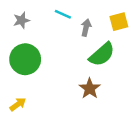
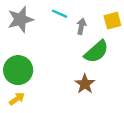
gray star: (22, 20) -> (20, 19), size x1.6
green circle: (25, 59) -> (18, 70), moved

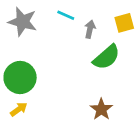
gray star: (20, 19) -> (23, 22), turned 30
brown star: (85, 84) -> (101, 109), moved

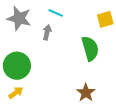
gray arrow: (90, 29) -> (47, 32), moved
green semicircle: (106, 57) -> (90, 48), turned -65

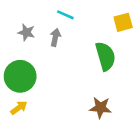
gray star: (19, 18) -> (26, 32), moved, size x0.6
brown star: (86, 93) -> (100, 108), turned -30

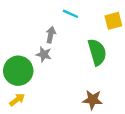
cyan line: (65, 15) -> (70, 14), moved
gray star: (26, 32) -> (44, 54), moved

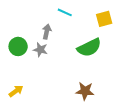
green semicircle: (97, 52) -> (89, 48), turned 80
green circle: (18, 71) -> (18, 46), moved, size x0.7

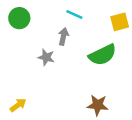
gray arrow: (47, 32) -> (63, 36), moved
green circle: (18, 46) -> (19, 18), moved

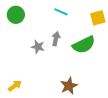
gray arrow: (63, 36) -> (56, 39), moved
brown star: (98, 105) -> (69, 86), moved, turned -30

